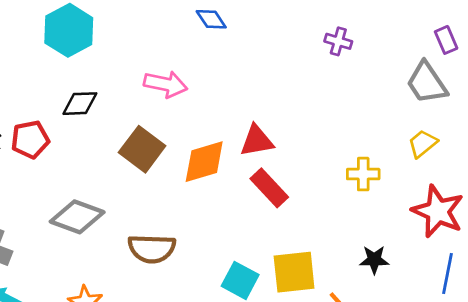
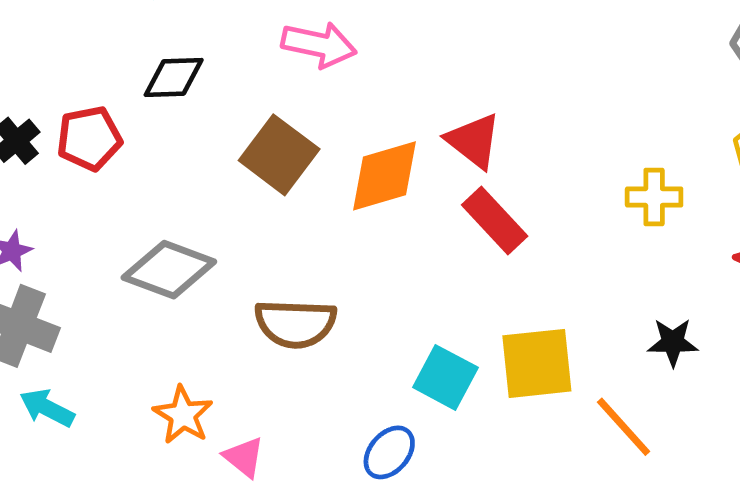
red triangle: (257, 141) -> (474, 141), turned 48

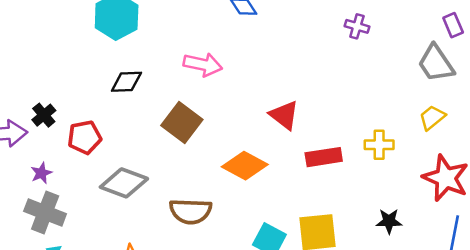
red pentagon: (89, 138) -> (84, 137), moved
orange diamond: (385, 176) -> (245, 166), moved, turned 45
red rectangle: (495, 220) -> (324, 157), moved, turned -56

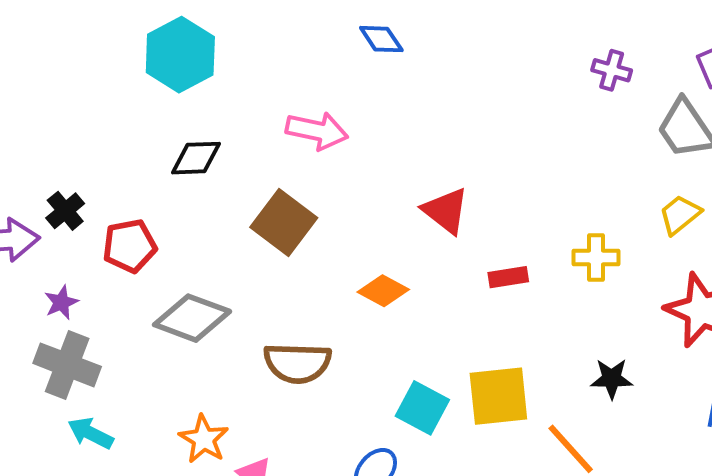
purple cross: (357, 26) -> (612, 70), moved
red rectangle: (324, 157) -> (508, 277), size x0.7
orange diamond: (245, 166) -> (383, 291), size x0.7

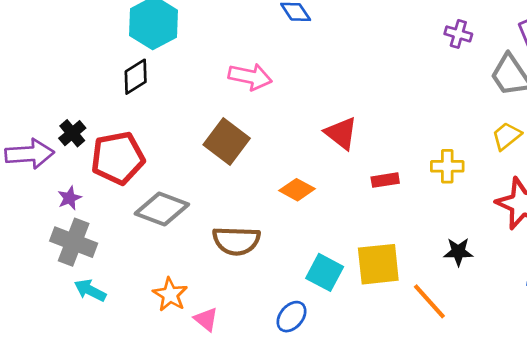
black diamond: (196, 158) -> (136, 77), moved, turned -30
red pentagon: (130, 246) -> (118, 158), size x1.4

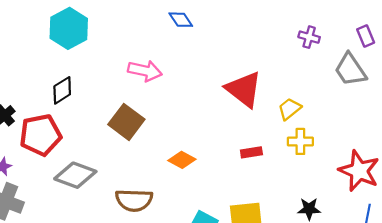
black diamond: (136, 77) -> (62, 90), moved
red triangle: (341, 133) -> (244, 89), moved, size x1.4
yellow trapezoid: (507, 136) -> (290, 109), moved

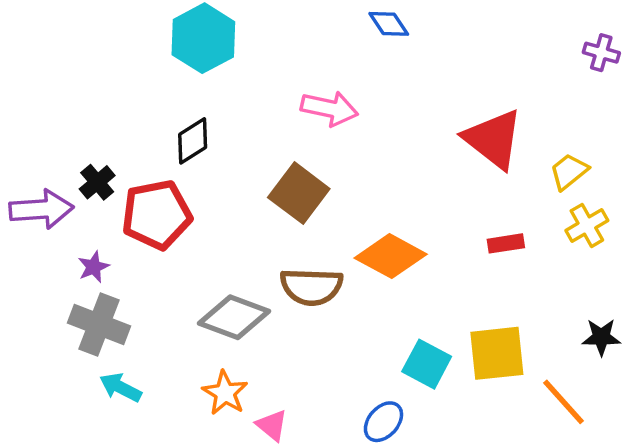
yellow cross: (300, 141) -> (587, 225), turned -30
orange diamond: (182, 160) -> (391, 256), size x1.5
gray diamond: (75, 175) -> (234, 317), moved
brown semicircle: (134, 200) -> (311, 287), moved

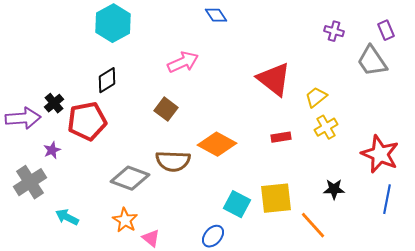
pink arrow: (329, 108) -> (183, 62), turned -36
brown square: (299, 193) -> (166, 109), size x0.7
gray cross: (99, 324) -> (30, 182), moved, turned 36

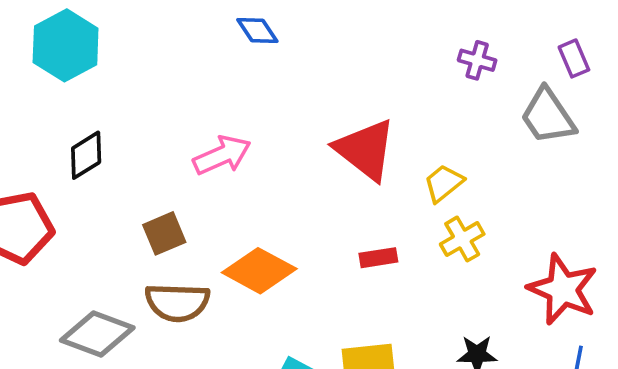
pink arrow: (183, 62) -> (222, 155), moved
black diamond: (107, 80) -> (86, 155), moved
brown square: (166, 109) -> (164, 233), moved, turned 30

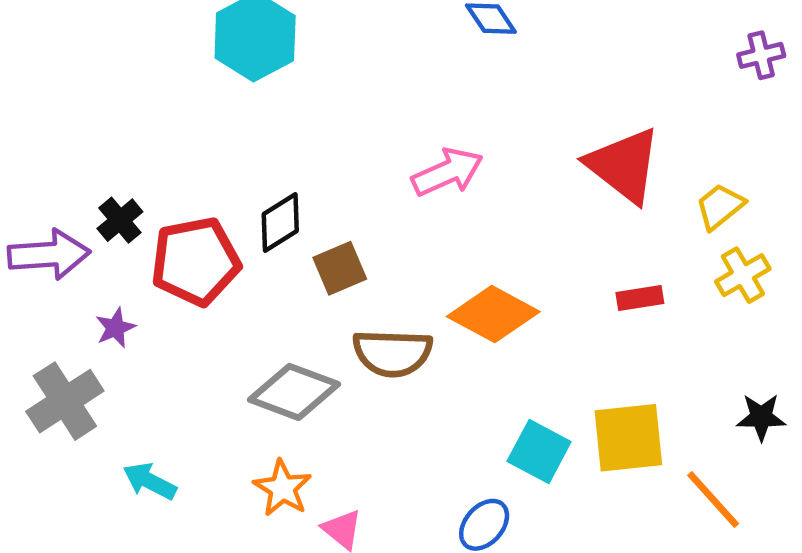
purple cross: (477, 60) -> (761, 55), turned -30
black diamond: (86, 155) -> (280, 222), moved
brown square: (164, 233) -> (340, 268), moved

